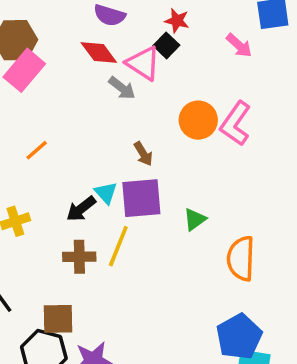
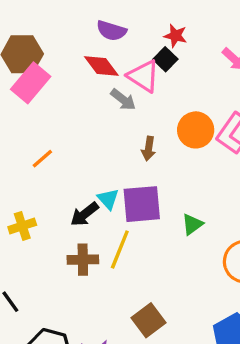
brown arrow: (143, 154) -> (148, 148), moved, turned 40
brown square: (58, 319) -> (148, 320), moved, turned -36

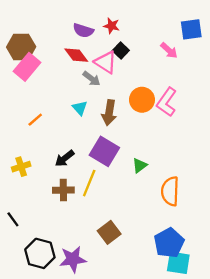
red star: (175, 36) -> (111, 26), moved
brown arrow: (148, 148) -> (109, 113), size x1.5
cyan triangle: (108, 199) -> (80, 108), moved
purple square: (142, 204) -> (104, 151), turned 36

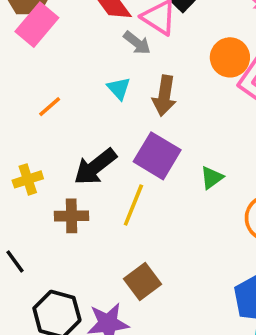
orange circle: (142, 100) -> (230, 57), moved
black arrow: (65, 158) -> (95, 167), size x1.4
brown cross: (63, 190) -> (71, 216), moved
brown square: (109, 232) -> (143, 281), moved

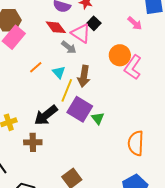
orange line: (50, 107) -> (36, 67), moved
green triangle: (212, 178) -> (98, 118), moved, turned -32
yellow line: (133, 205) -> (67, 90), moved

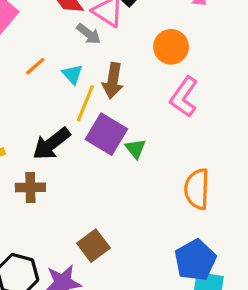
pink L-shape: (133, 67) -> (184, 97), moved

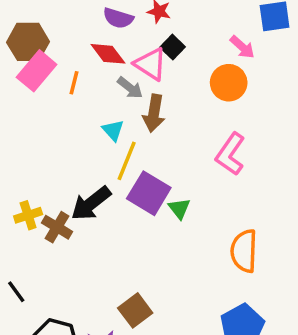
orange circle: (171, 47) -> (229, 83), moved
orange line: (35, 66) -> (74, 83), moved, turned -35
brown arrow: (113, 81) -> (154, 113), moved
brown cross: (30, 187) -> (57, 227), moved, turned 32

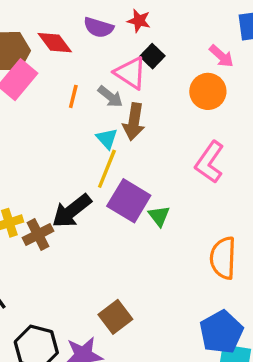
red diamond: (108, 54) -> (55, 43), moved
orange line: (74, 83) -> (73, 96), moved
cyan triangle: (113, 130) -> (107, 139), moved
brown cross: (57, 227) -> (38, 234), turned 32

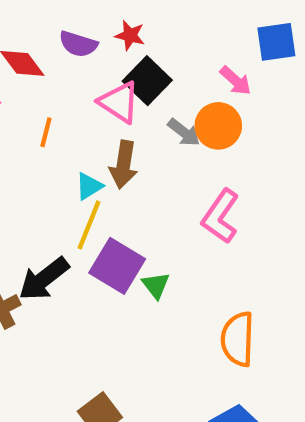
black square: (152, 56) -> (147, 81), size x1.5
gray arrow: (110, 96) -> (184, 132), moved
cyan triangle: (107, 139) -> (89, 186), turned 40

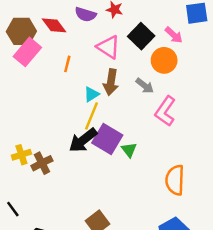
black square: (147, 81) -> (141, 36), moved
gray arrow: (184, 132) -> (145, 86), moved
black arrow: (44, 279) -> (83, 140), moved

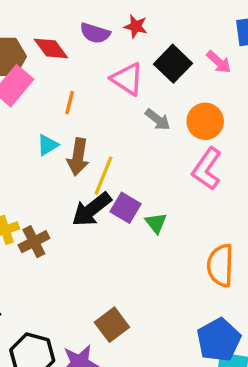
orange circle: (164, 60) -> (205, 121), moved
brown arrow: (111, 82) -> (78, 157), moved
gray arrow: (145, 86) -> (158, 120), moved
cyan triangle: (92, 94) -> (48, 145), moved
purple square: (107, 139) -> (125, 208), size x0.7

